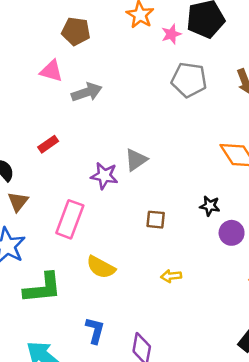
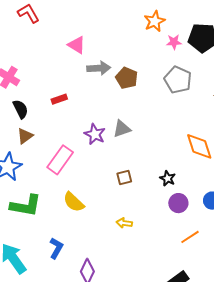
brown pentagon: (76, 31) -> (127, 78), moved
brown square: (156, 220) -> (124, 178), turned -35

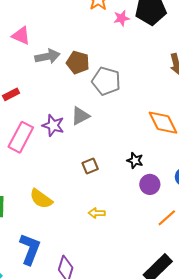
gray pentagon: (178, 80) -> (106, 81), moved
pink rectangle: (60, 160) -> (21, 137), moved
blue L-shape: (56, 248) -> (30, 249), size x1.4

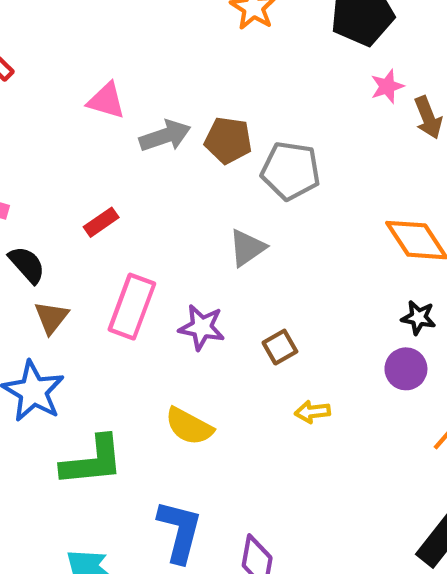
pink star: (121, 18) -> (387, 86), moved
purple star: (53, 125) -> (202, 327), moved
black star: (135, 160) -> (418, 318), moved
yellow arrow: (97, 213) -> (312, 412), moved

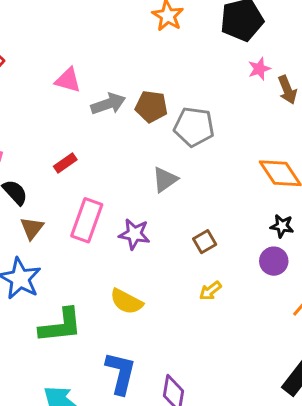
brown square: (280, 347) -> (205, 242), moved
yellow arrow: (312, 412) -> (210, 291), turned -30

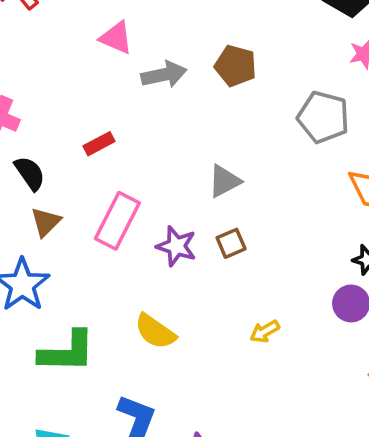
brown pentagon: (151, 106) -> (236, 66), moved
gray pentagon: (194, 127) -> (323, 117), moved
brown square: (205, 242) -> (231, 243), moved

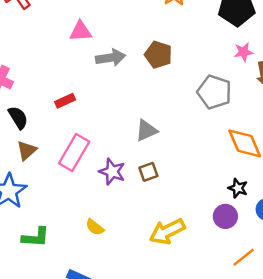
pink triangle: (116, 38) -> (80, 31), turned -30
yellow semicircle: (155, 331) -> (95, 227), size x0.7
yellow arrow: (265, 331) -> (167, 231), size x1.8
green L-shape: (67, 352) -> (36, 237), size x0.7

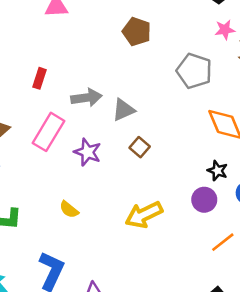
gray arrow: (111, 58) -> (86, 98), moved
red rectangle: (65, 101) -> (40, 78), turned -48
brown square: (148, 172) -> (140, 147), moved, turned -30

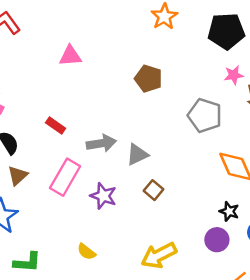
red rectangle: (40, 78) -> (56, 126), turned -72

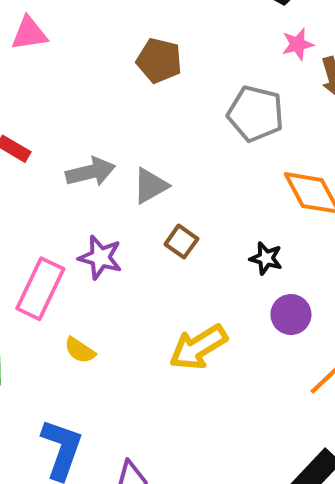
pink rectangle: (65, 177) -> (40, 289), moved
black star: (229, 211) -> (266, 258), moved

